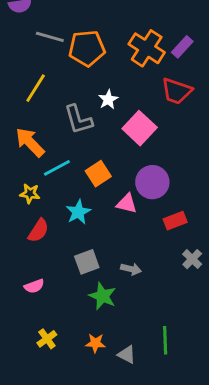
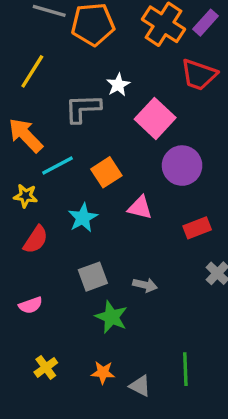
gray L-shape: (78, 119) -> (83, 108), turned 104
purple circle: (152, 182) -> (182, 166), moved

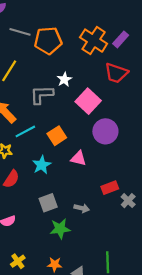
red rectangle: (197, 228) -> (110, 188), moved
green star: (111, 317) -> (60, 229), turned -30

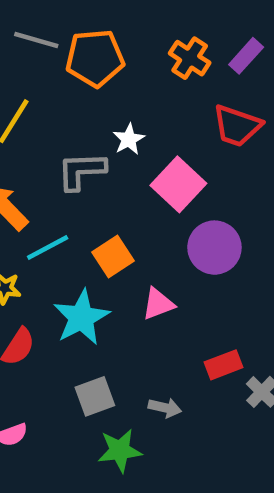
orange cross: (94, 41) -> (190, 58), size x0.7
pink triangle: (78, 158) -> (158, 304), turned -35
cyan star: (42, 165) -> (81, 317), size x1.4

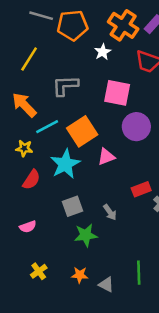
orange cross: (190, 58) -> (123, 25), size x1.4
white star: (129, 139) -> (103, 52), moved
pink square: (178, 184) -> (117, 93), turned -32
orange square: (113, 257) -> (82, 131), size x1.4
gray arrow: (165, 408) -> (110, 212), turned 42

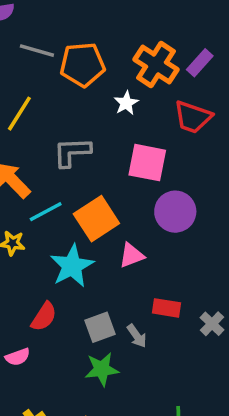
red semicircle: (31, 180) -> (44, 317), moved
red rectangle: (141, 189) -> (167, 308), moved, turned 30
gray square: (72, 206) -> (100, 327), moved

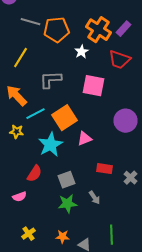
purple circle: (175, 212) -> (126, 121), moved
gray arrow: (137, 336) -> (94, 198), moved

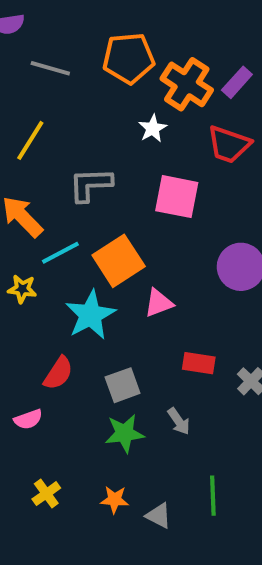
orange pentagon: (56, 30) -> (129, 58), moved

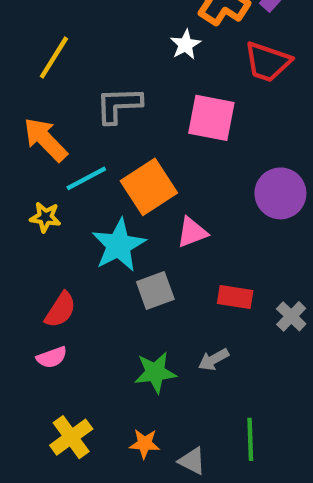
red semicircle: (58, 373) -> (60, 310), moved
gray square: (123, 385) -> (155, 290), moved
gray arrow: (179, 421) -> (214, 359), turned 96
yellow cross: (46, 494) -> (71, 437), size x1.4

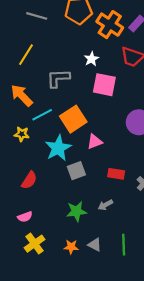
white star: (186, 45) -> (91, 59), moved
pink semicircle: (52, 357) -> (25, 217), moved
gray triangle: (192, 461) -> (95, 245), moved

